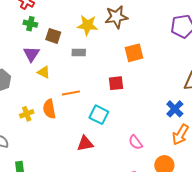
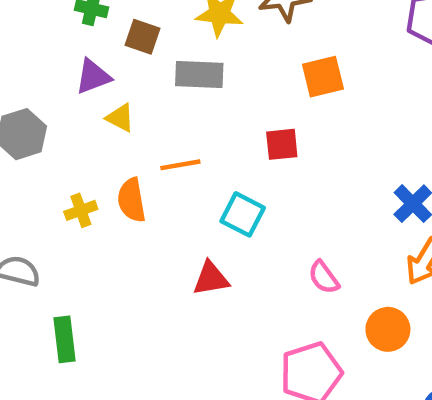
gray rectangle: (79, 52) -> (199, 74), size x1.5
purple triangle: (31, 54) -> (93, 76), turned 36

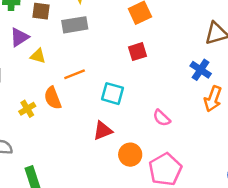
red square: (282, 144) -> (137, 52), moved
orange circle: (388, 329) -> (130, 155), moved

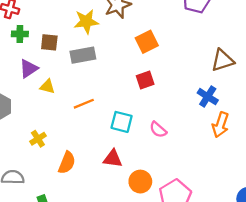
orange semicircle: (53, 98) -> (67, 163), moved, turned -135
pink semicircle: (162, 118) -> (158, 130), moved
red triangle: (103, 131) -> (113, 159), turned 30

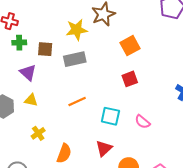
purple triangle: (29, 69) -> (28, 72), turned -42
yellow triangle: (47, 87) -> (31, 100), moved
red triangle: (113, 159) -> (104, 148), turned -48

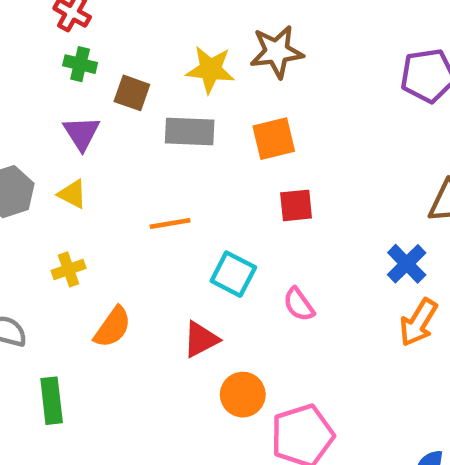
orange square: (130, 46) -> (274, 139), moved

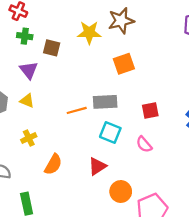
gray rectangle: (190, 131) -> (105, 102), moved
red square: (296, 205) -> (150, 111), moved

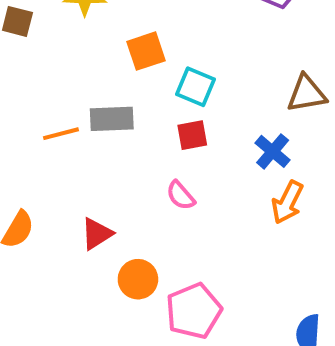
cyan square: (110, 133) -> (196, 87), moved

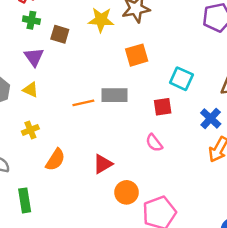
cyan square: (196, 87) -> (181, 79), moved

